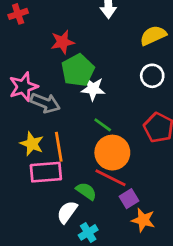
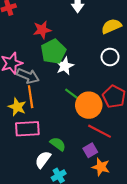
white star: (93, 89) -> (65, 66), turned -30
orange line: (59, 147) -> (31, 97), moved
orange circle: (112, 153) -> (89, 105), moved
red line: (111, 178) -> (99, 131), moved

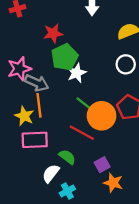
red line: (99, 131) -> (82, 133), moved

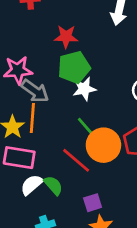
white semicircle: (51, 173) -> (32, 185), moved

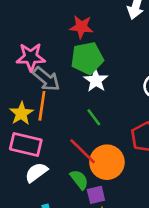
white star: (84, 89) -> (96, 80), turned -30
orange circle: (103, 145) -> (107, 162), moved
green semicircle: (53, 185) -> (79, 180), moved

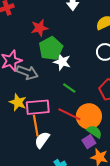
orange line: (42, 106) -> (36, 126), moved
pink rectangle: (26, 144) -> (38, 107), moved
green semicircle: (79, 180) -> (94, 132), moved

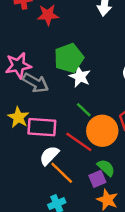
red star: (39, 28) -> (48, 15), moved
orange circle: (89, 116) -> (102, 131), moved
orange line: (36, 126) -> (62, 173), moved, turned -45
white semicircle: (42, 140) -> (49, 156), moved

